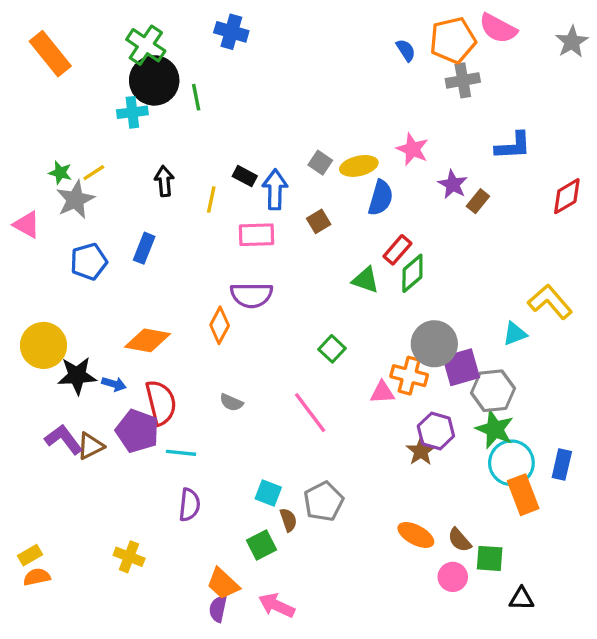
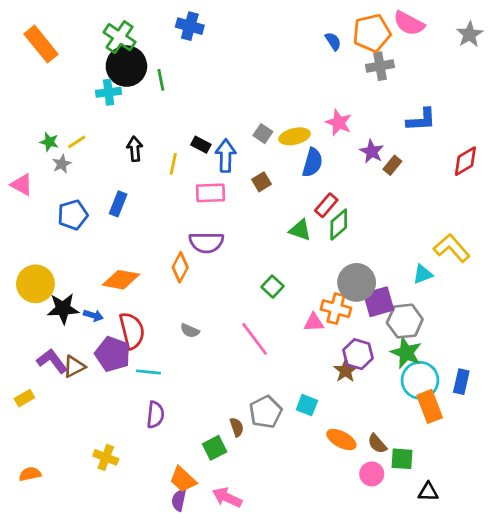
gray star: (75, 200) -> (62, 164), size x0.6
cyan square: (268, 493) -> (307, 405), moved
yellow rectangle: (30, 555) -> (24, 398), moved

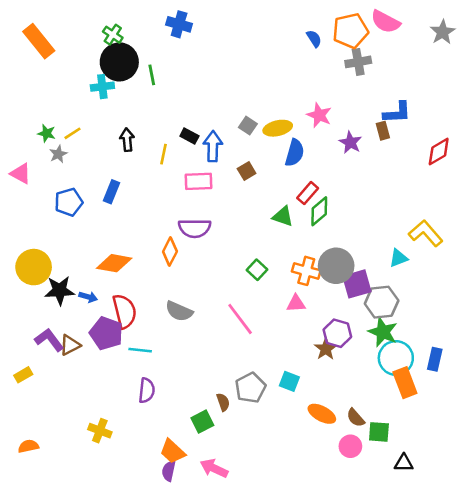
green cross: (120, 37) -> (113, 35), size x0.7
brown rectangle: (392, 165) -> (383, 131), moved, turned -54
orange cross: (336, 309) -> (306, 271), moved
gray semicircle: (190, 331) -> (179, 311), size x1.5

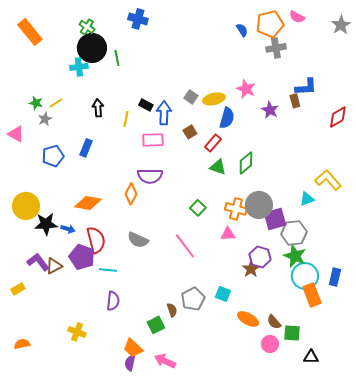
pink semicircle: (385, 22) -> (297, 17), size x0.7
red rectangle: (308, 193) -> (213, 143), moved

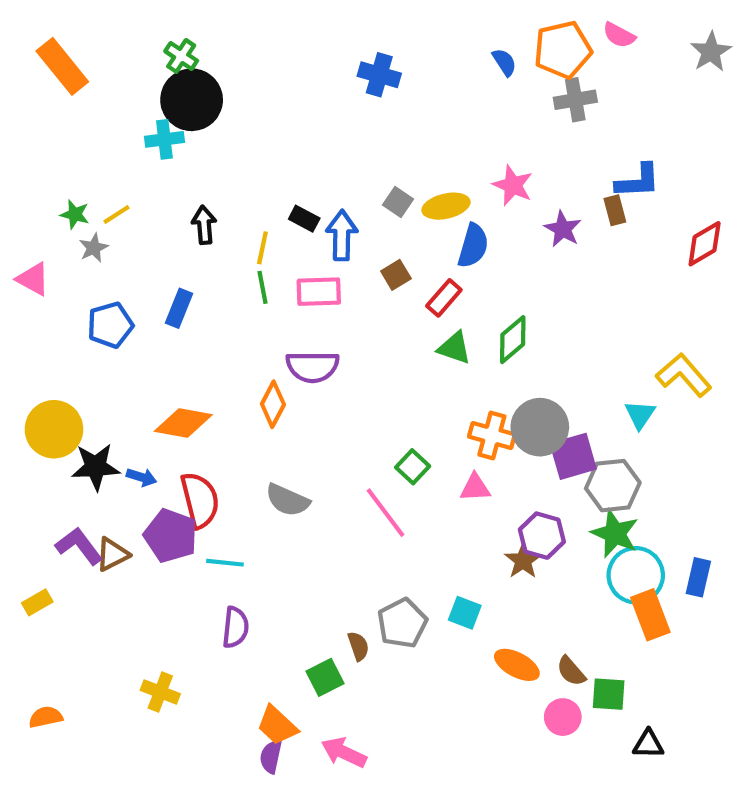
blue cross: (138, 19) -> (379, 75), moved
green line: (117, 58) -> (262, 287), moved
cyan triangle: (307, 199) -> (640, 415), turned -35
green square: (198, 208) -> (413, 467), moved

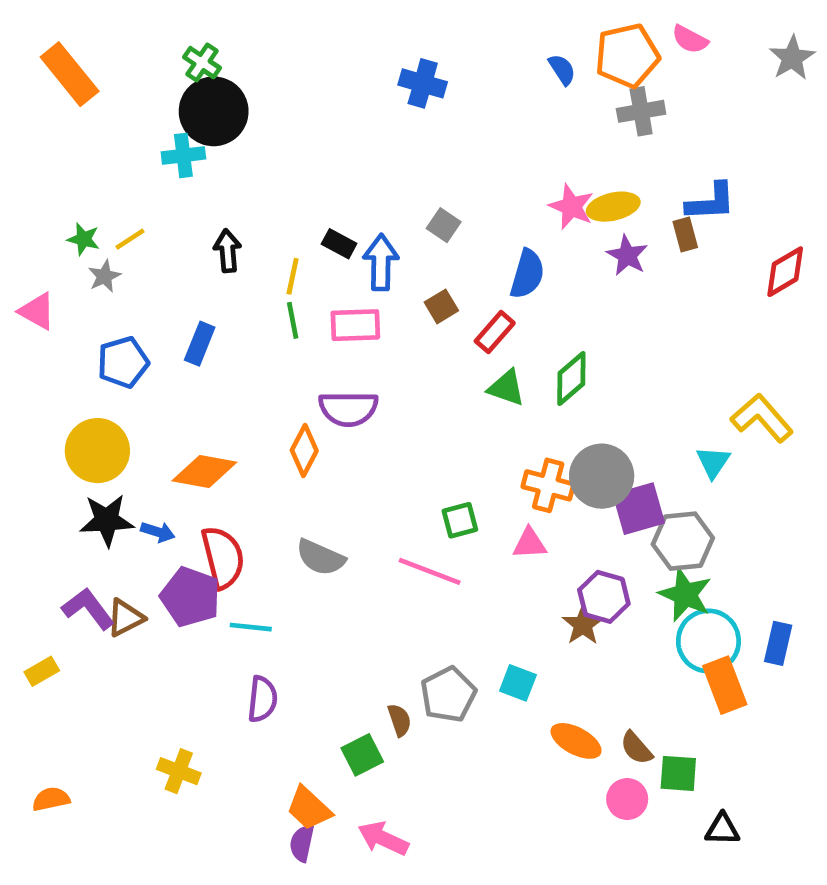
yellow ellipse: (446, 206) -> (613, 207), moved
yellow circle: (54, 429) -> (97, 451), moved
green square: (413, 467) -> (460, 520), turned 32
pink line: (386, 513) -> (430, 571), turned -32

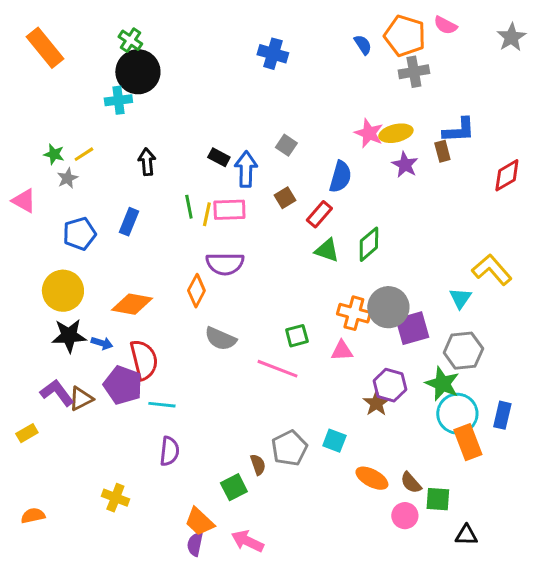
orange pentagon: (627, 56) -> (405, 36), turned 30
yellow line: (293, 276) -> (207, 214), moved
gray hexagon: (683, 541) -> (463, 351), moved
gray semicircle: (320, 557) -> (220, 339), moved

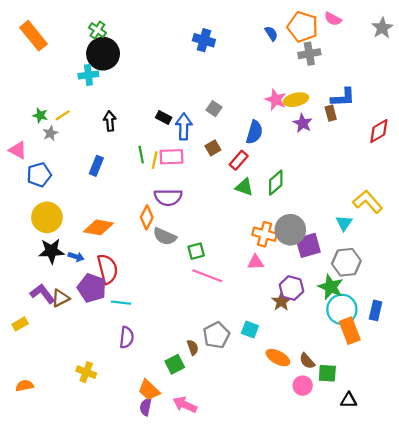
blue pentagon: (79, 234) -> (39, 175), moved
green square: (297, 336) -> (196, 251), moved
gray semicircle: (220, 339) -> (165, 236), moved

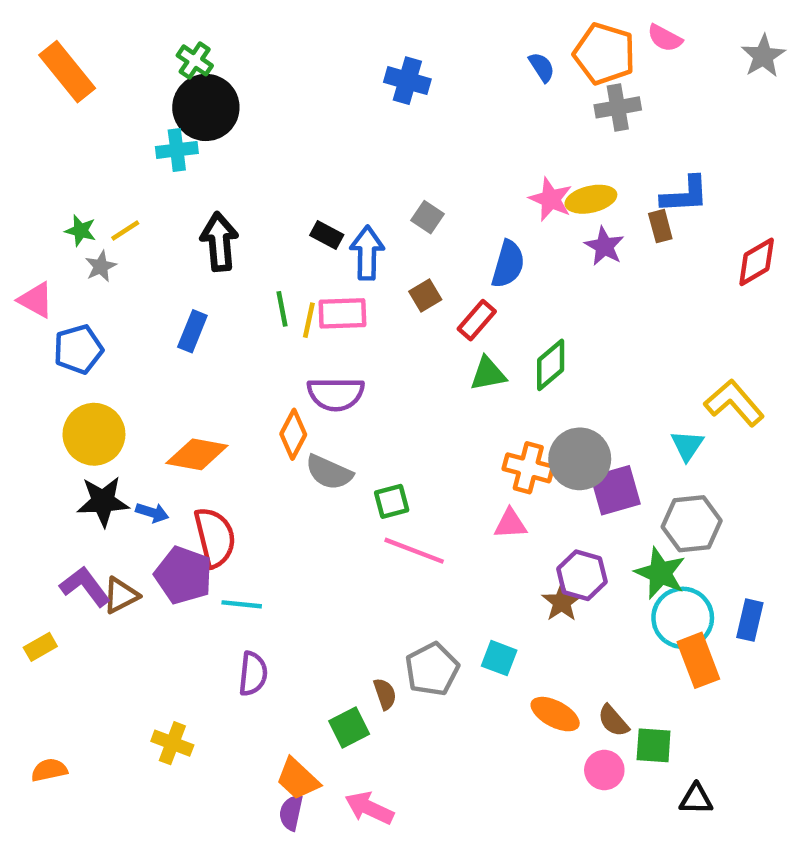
black arrow: (110, 121) -> (219, 242), size x1.4
green triangle: (244, 187) -> (488, 374), turned -30

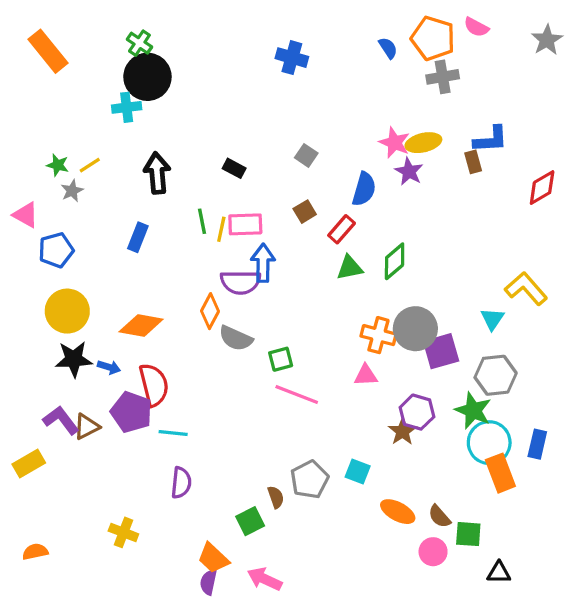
purple star: (604, 246) -> (409, 171), moved
blue arrow: (367, 253) -> (263, 263), moved
yellow rectangle: (40, 647) -> (29, 463), size x1.4

